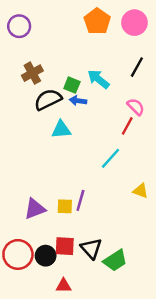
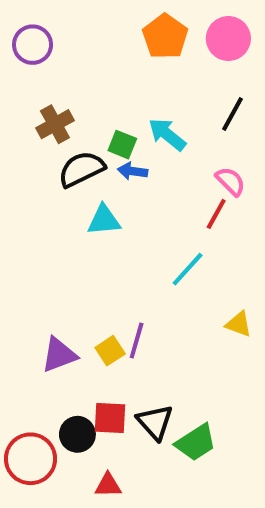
yellow square: (65, 206) -> (110, 351), turned -35
red circle: (18, 254) -> (30, 459), moved

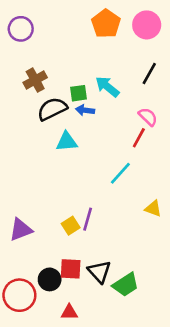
green square: (122, 145) -> (78, 93), turned -30
purple triangle: (59, 355) -> (21, 230), moved

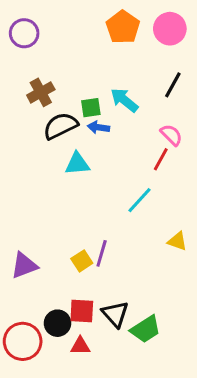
red triangle: (69, 312) -> (80, 346), moved

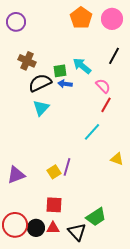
brown cross: (41, 92) -> (27, 61), turned -36
pink semicircle: (171, 135) -> (103, 86), moved
cyan triangle: (77, 164) -> (41, 108), moved, turned -42
black triangle: (115, 314) -> (77, 232), moved
black circle: (58, 323) -> (36, 228), moved

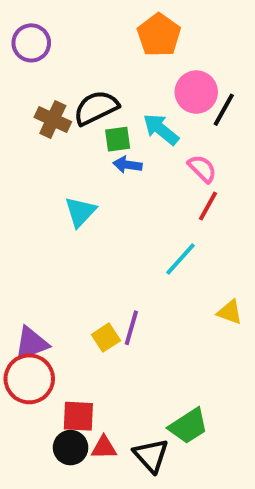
pink circle: (112, 19) -> (196, 92), moved
black semicircle: (40, 83) -> (96, 108), moved
red square: (54, 205) -> (78, 416), moved
red circle: (15, 225) -> (29, 379), moved

